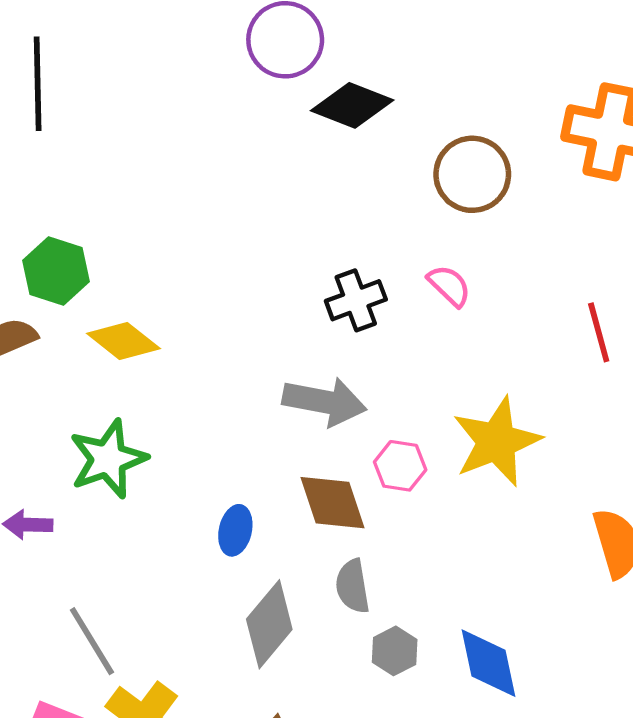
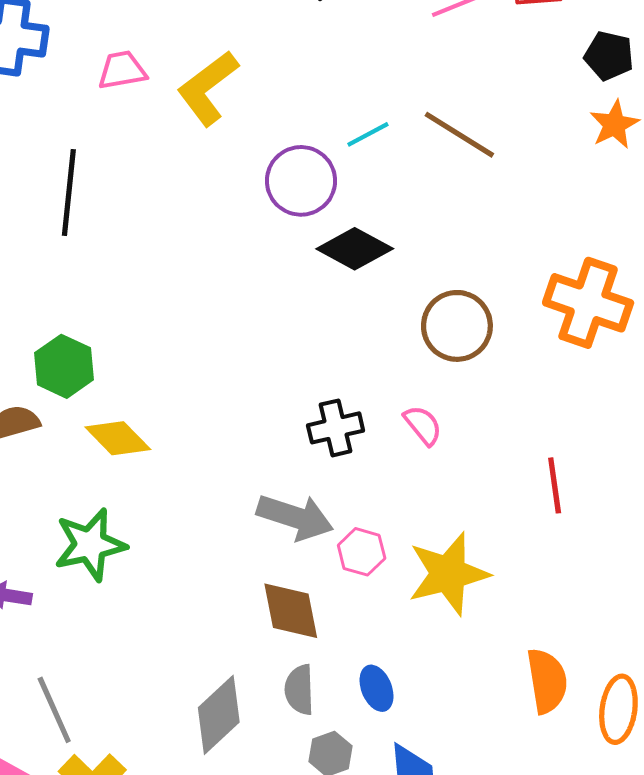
pink hexagon: (400, 466) -> (362, 552), moved
blue ellipse: (235, 530) -> (377, 688), moved, turned -42

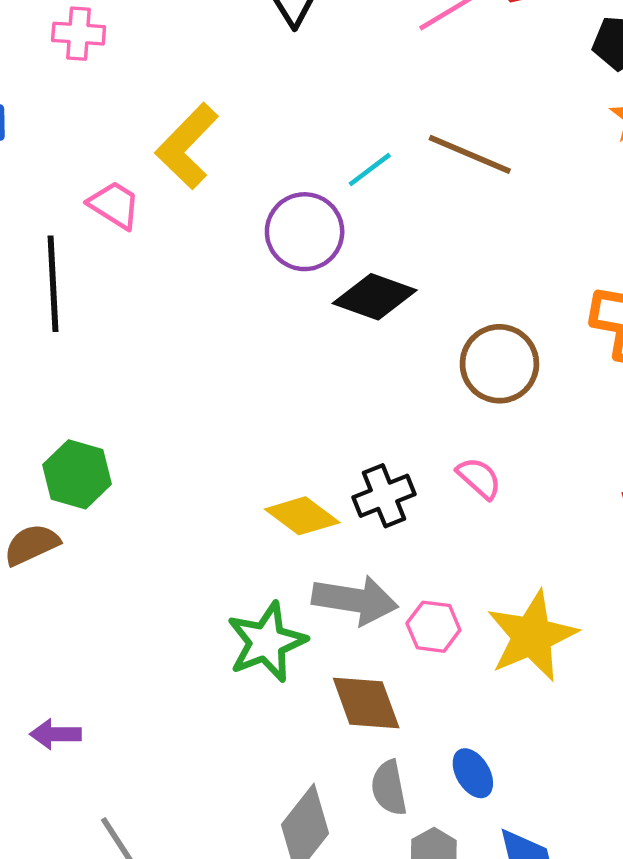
pink trapezoid: (122, 70) -> (114, 205), moved, turned 51
yellow diamond: (118, 438) -> (302, 516), moved
green star: (90, 545) -> (267, 642), moved

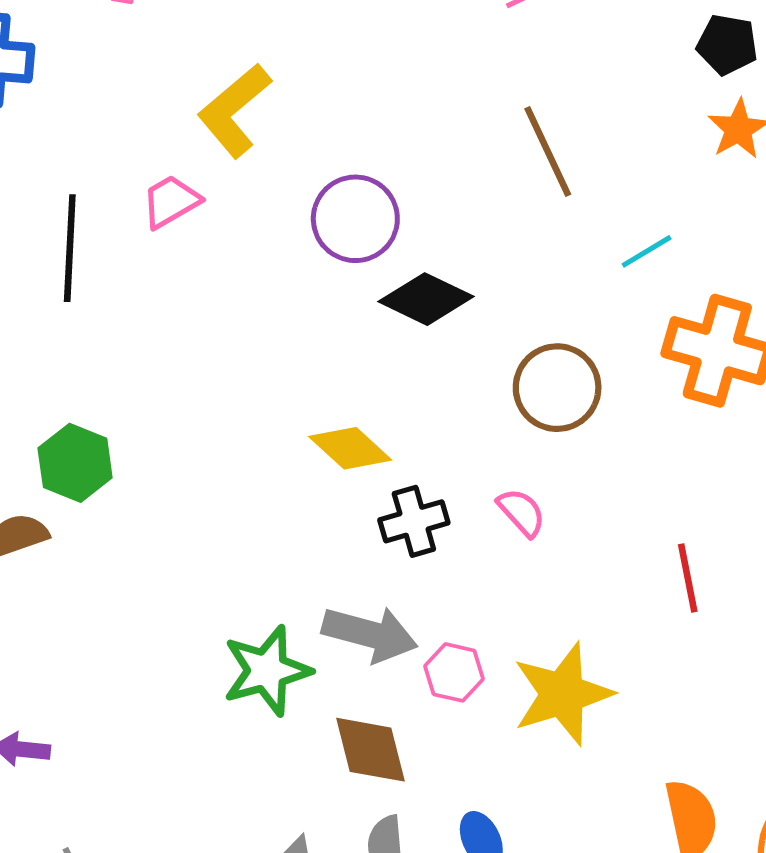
brown line: (470, 154) -> (548, 152), turned 36
cyan line: (370, 170) -> (647, 251), moved
pink trapezoid: (114, 205) -> (171, 201), moved, turned -68
yellow diamond: (302, 516) -> (350, 448), moved

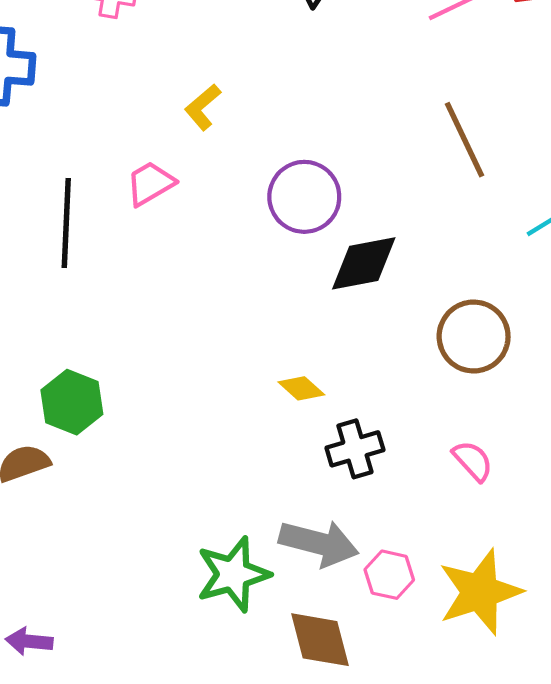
yellow L-shape: (234, 110) -> (203, 107), size x0.6
black diamond: (426, 299) -> (364, 263), turned -36
yellow diamond: (350, 448) -> (301, 388), size x0.7
pink semicircle: (521, 512) -> (473, 461), moved

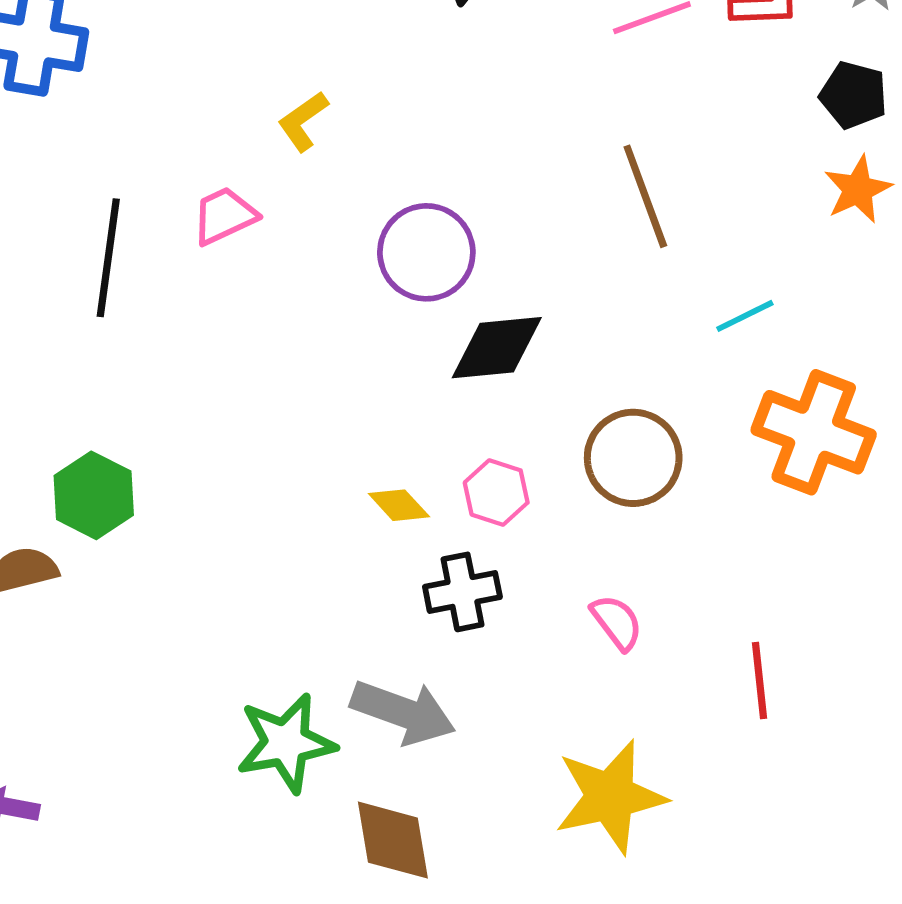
pink hexagon: (389, 575) -> (496, 493), moved

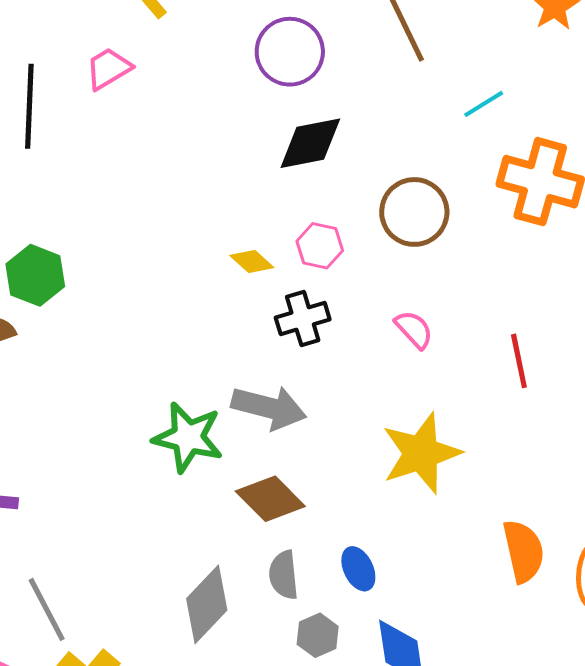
purple circle: (426, 252) -> (290, 52), moved
green star: (286, 743) -> (188, 437), turned 30
brown diamond: (393, 840) -> (270, 499), turned -30

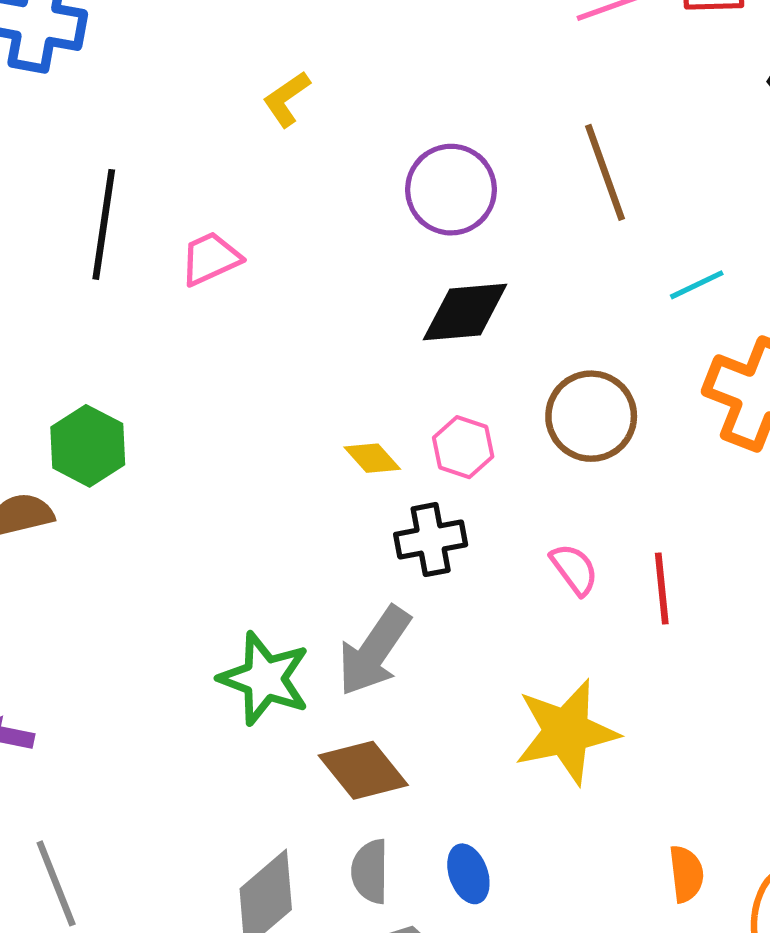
pink trapezoid: (109, 69) -> (210, 259), moved
red line: (519, 361) -> (662, 588), moved
gray arrow: (269, 408) -> (374, 651), turned 104
orange semicircle: (523, 551) -> (686, 874), size x0.7

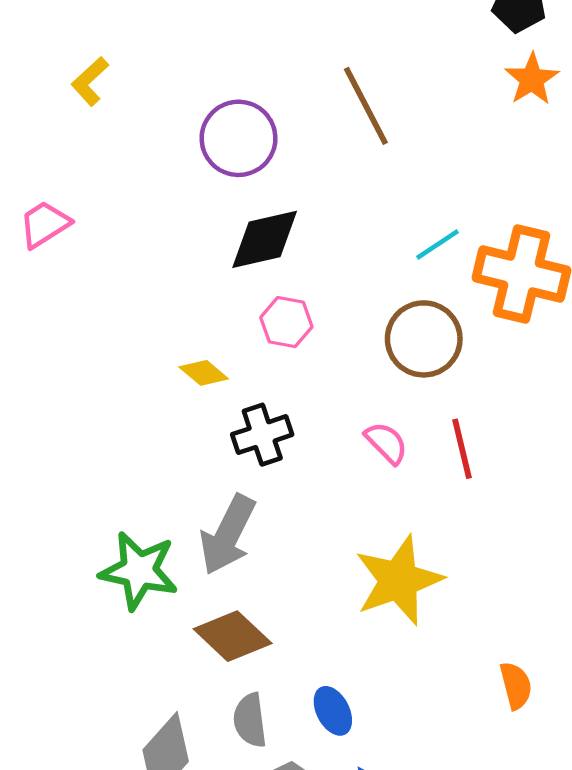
cyan line: (697, 285) -> (438, 244), moved
brown circle: (591, 416) -> (424, 339), moved
pink hexagon: (463, 447) -> (286, 322), moved

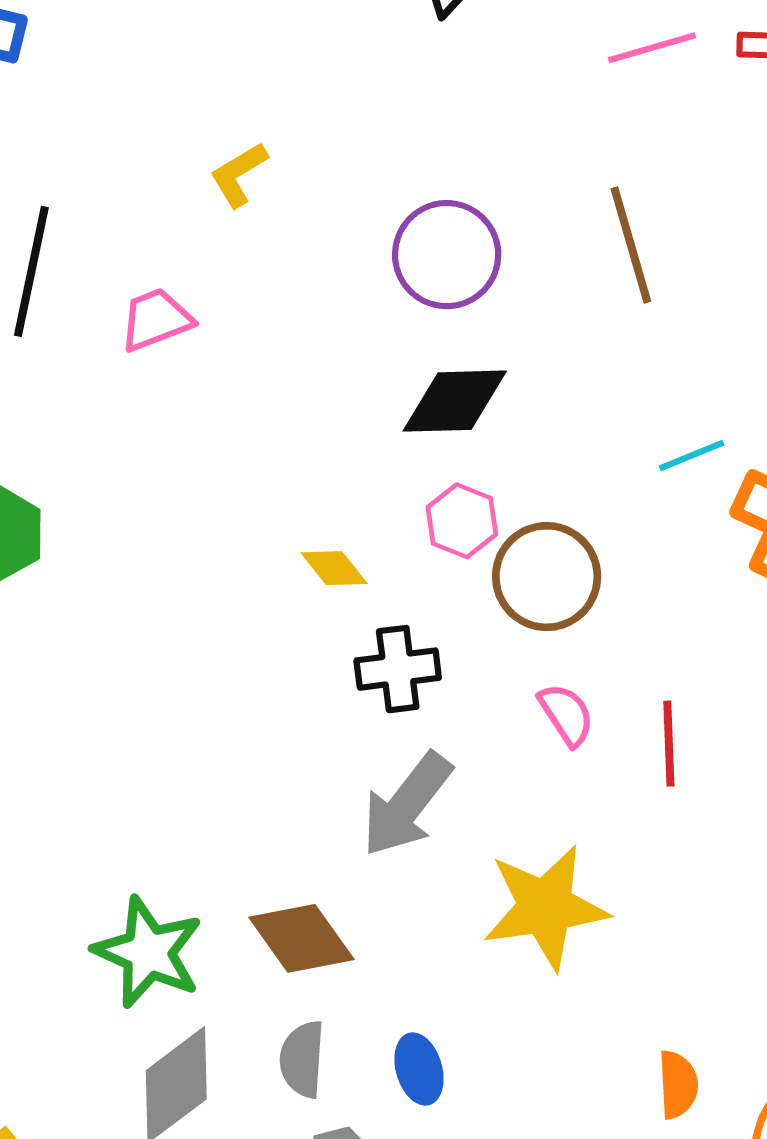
yellow L-shape: (90, 81) -> (239, 174), moved
brown circle: (424, 339) -> (547, 577), moved
gray arrow: (228, 535) -> (407, 805), moved
green star: (139, 571) -> (148, 952), moved

